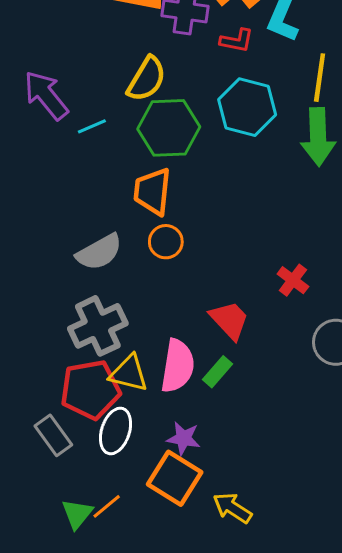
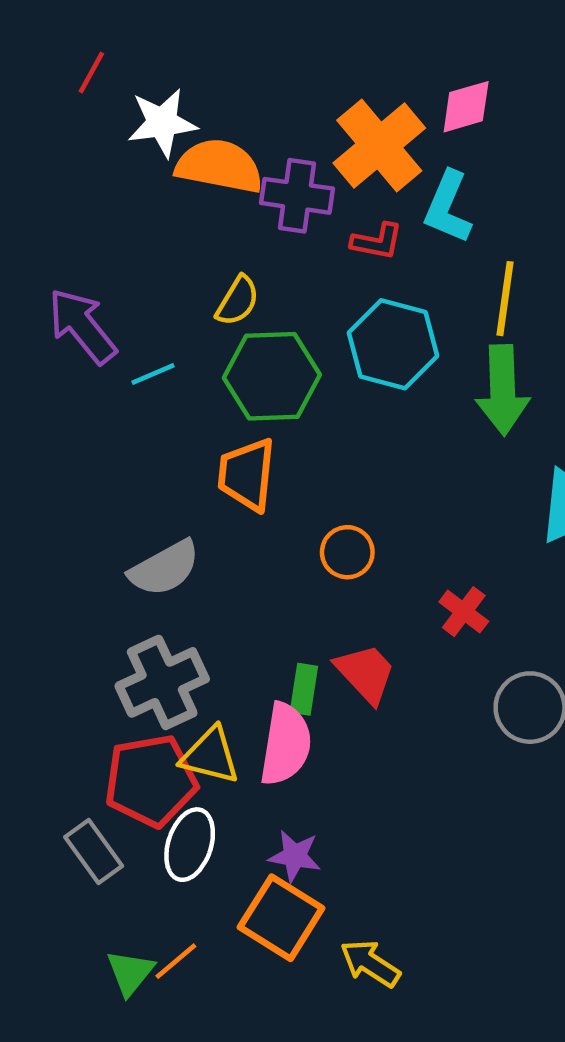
yellow semicircle: (147, 79) -> (238, 301), size x0.7
orange circle: (166, 242) -> (347, 552), moved
green rectangle: (218, 372) -> (304, 689), moved, turned -32

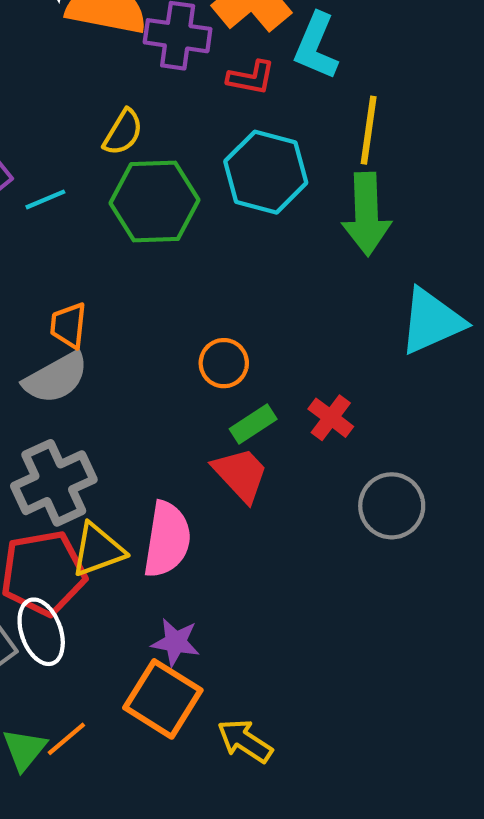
orange trapezoid: (247, 475) -> (68, 325), moved, size x0.7
green rectangle: (304, 689) -> (253, 424), moved, turned 48
yellow triangle: (210, 756) -> (98, 550), turned -34
white ellipse: (190, 845) -> (41, 632), moved, turned -38

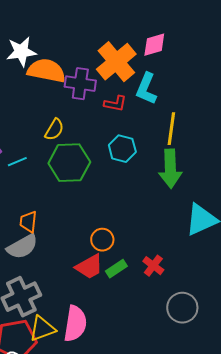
cyan hexagon: (266, 172) -> (122, 149), size x0.7
red trapezoid: (241, 474) -> (89, 267), moved, turned 104

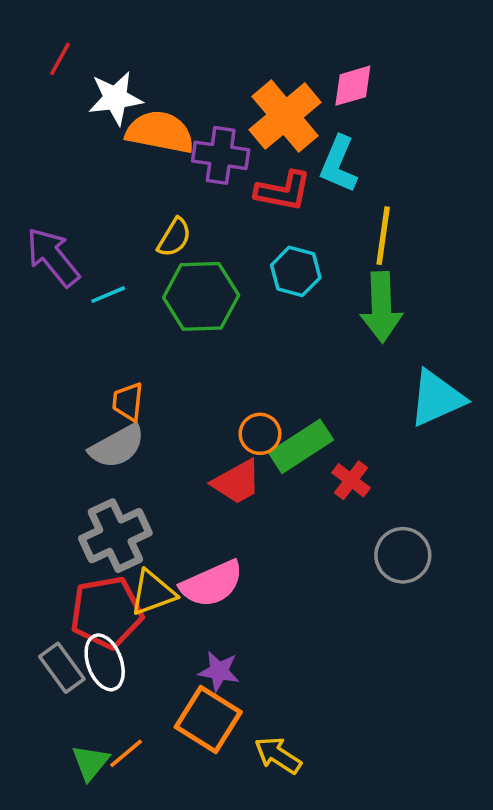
red L-shape: (115, 104) -> (283, 191), size x1.4
green rectangle: (116, 269) -> (301, 446), moved, size x1.6
pink semicircle: (75, 324) -> (212, 584), turned 57

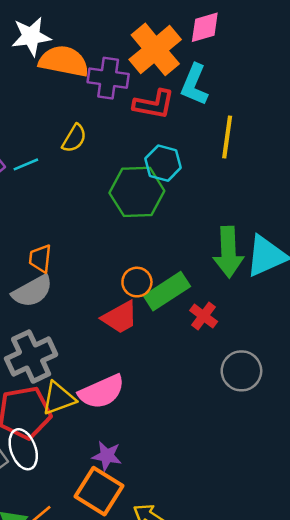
cyan line: (108, 295) -> (26, 164), moved
green hexagon: (201, 296) -> (137, 192), moved
green arrow: (381, 307) -> (228, 252), moved

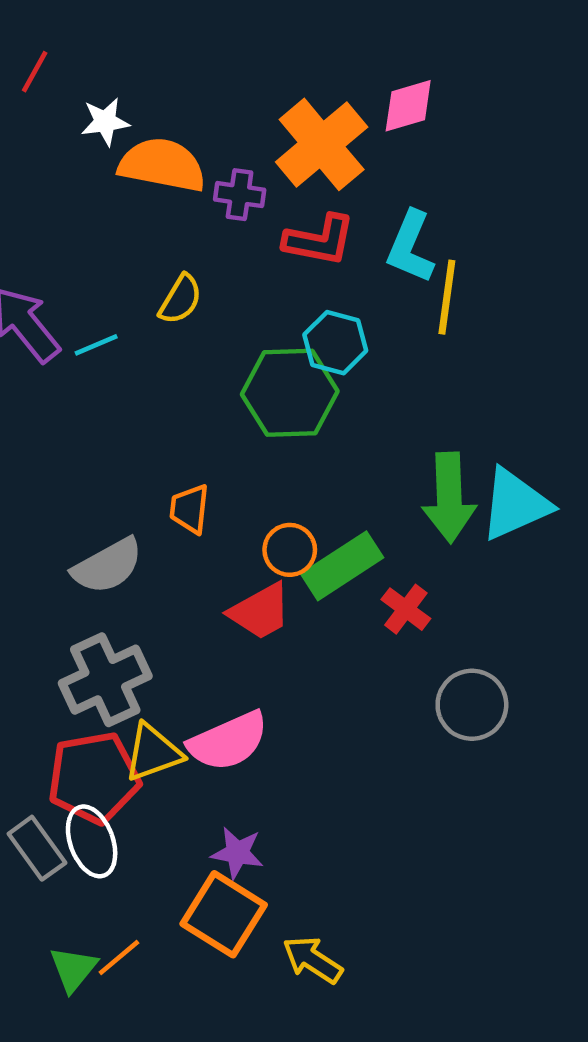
white star: (31, 36) -> (105, 122), size x0.7
purple cross: (108, 78) -> (240, 195), size x0.7
cyan L-shape: (194, 85) -> (410, 247), moved
orange trapezoid: (40, 259) -> (190, 509), moved

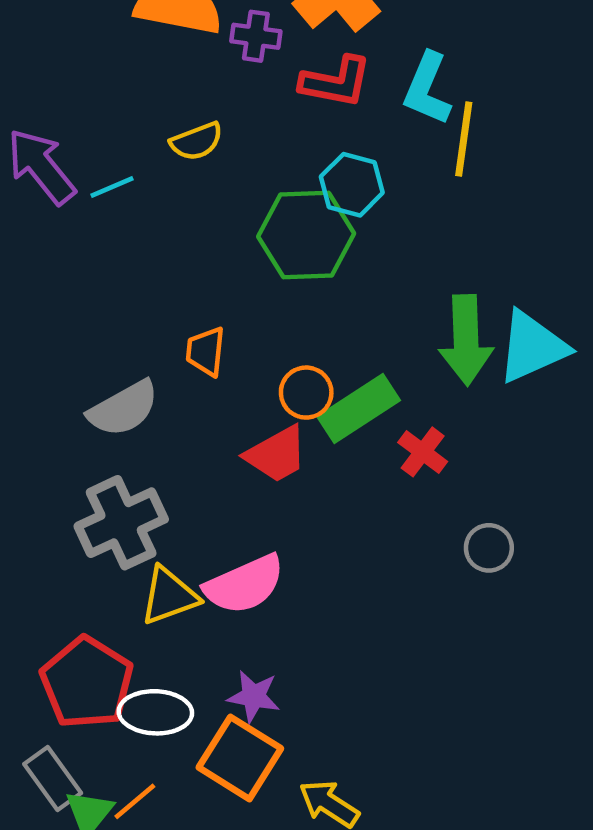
yellow semicircle: (180, 299) -> (197, 141), turned 38
gray circle: (472, 705) -> (489, 548), size x0.7
red pentagon: (94, 778) -> (87, 683), moved, turned -30
white ellipse: (92, 841) -> (155, 712), moved, turned -68
gray rectangle: (37, 848) -> (53, 779), moved

